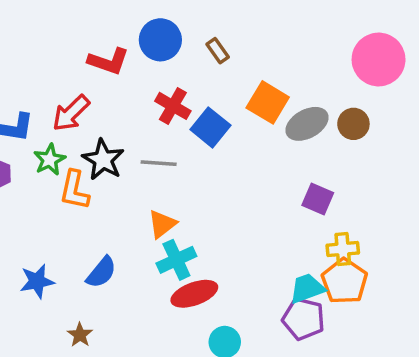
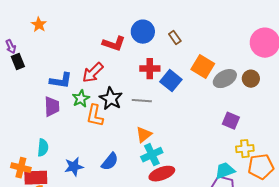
red cross: (173, 106) -> (150, 69), turned -30
orange pentagon: (345, 281) -> (261, 167), moved, turned 30

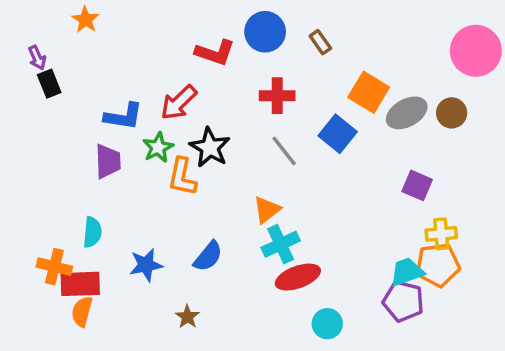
blue square: (171, 81) -> (338, 134), moved
gray line: (142, 101) -> (284, 151), moved, turned 48
orange pentagon: (261, 167) -> (438, 265), moved

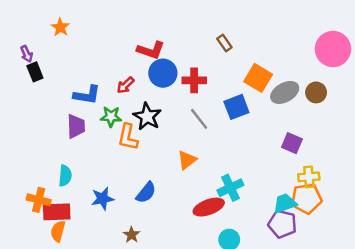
blue circle: (265, 32) -> (163, 73), moved
red arrow: (179, 103) -> (125, 85), size x0.7
blue square: (338, 134) -> (236, 107), turned 30
green star: (158, 147) -> (111, 117), turned 30
cyan cross: (281, 244) -> (230, 188), moved

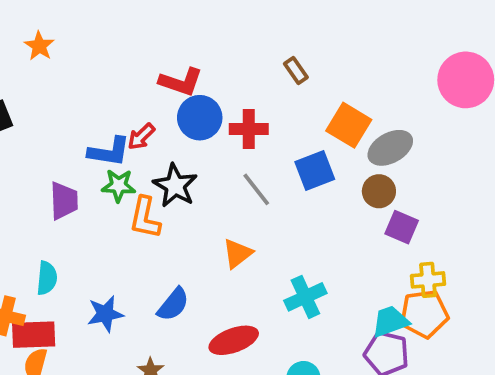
brown circle: (316, 92) -> (379, 191), moved
blue L-shape: (87, 95) -> (109, 152), moved
red ellipse: (209, 207) -> (234, 340), moved

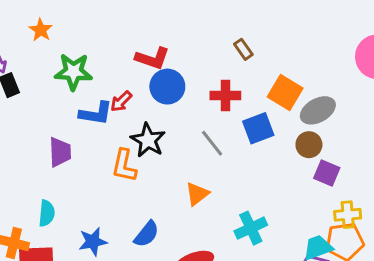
red cross: (249, 129) -> (225, 95), moved
green star: (119, 186) -> (73, 72), moved, size x1.4

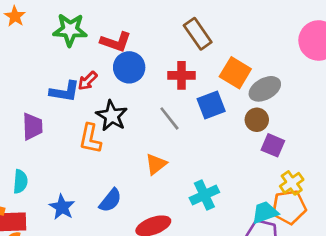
brown rectangle: (243, 49) -> (198, 34), size x1.6
green star: (73, 72) -> (70, 30), moved
yellow cross: (348, 215) -> (292, 183), turned -30
blue star: (93, 242) -> (62, 207), turned -30

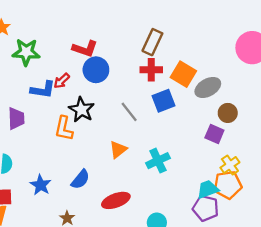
green star: (70, 30) -> (26, 52), moved
brown rectangle: (198, 34) -> (152, 42), turned 60
red cross: (182, 75) -> (151, 70), moved
brown circle: (257, 120) -> (228, 113), moved
cyan cross: (204, 195) -> (158, 161), moved

